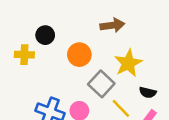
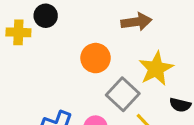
black circle: (45, 35) -> (46, 16), moved
yellow cross: (24, 55) -> (18, 32), moved

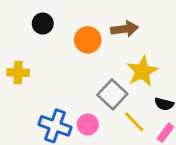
yellow cross: (18, 32) -> (18, 73), moved
orange circle: (96, 58) -> (88, 40), moved

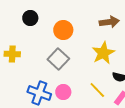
brown arrow: (125, 29) -> (109, 22), moved
gray square: (112, 94) -> (58, 59), moved

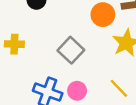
orange circle: (63, 30) -> (103, 15), moved

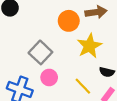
pink circle: (77, 91) -> (49, 77), moved

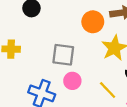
gray square: (40, 52) -> (63, 55), turned -35

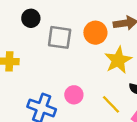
gray square: (63, 55) -> (60, 37), moved

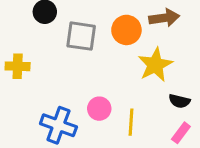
yellow line: (111, 104) -> (131, 122), moved, turned 48

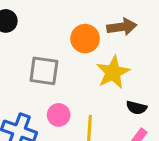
gray square: (81, 36) -> (44, 71), moved

